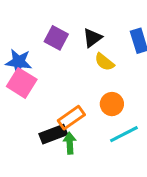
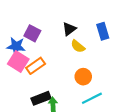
purple square: (56, 38) -> (32, 33), moved
orange rectangle: (71, 118) -> (36, 66), moved

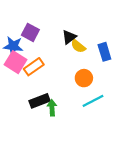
black triangle: (69, 29) -> (69, 37), moved
blue rectangle: (103, 31) -> (104, 52), moved

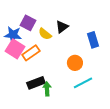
yellow semicircle: (78, 46) -> (45, 34), moved

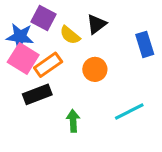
orange circle: (75, 63) -> (95, 69), moved
black rectangle: (36, 83) -> (37, 94), moved

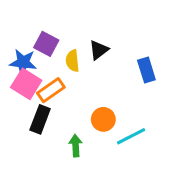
yellow semicircle: (70, 35) -> (72, 61), turned 45
orange circle: (95, 69) -> (103, 119), moved
black rectangle: (37, 94) -> (40, 119), turned -48

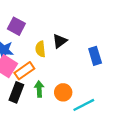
purple square: (46, 44) -> (16, 26), moved
green arrow: (76, 146) -> (39, 89), moved

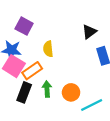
black triangle: (60, 41) -> (89, 32), moved

